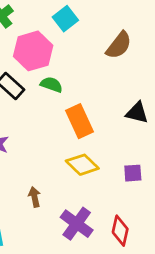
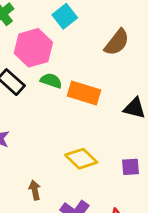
orange rectangle: (79, 121) -> (84, 93), moved, turned -48

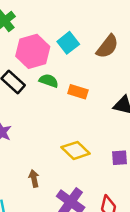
cyan square: (65, 16) -> (68, 43), moved
orange rectangle: (84, 93) -> (78, 92), size x0.7

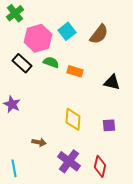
yellow diamond: (76, 150) -> (73, 119), turned 50
brown arrow: (34, 179) -> (39, 142), turned 112

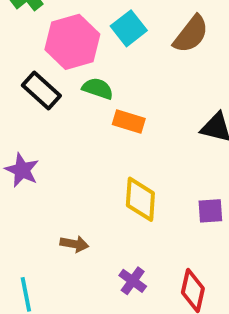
orange rectangle: (75, 71) -> (129, 122), moved
purple cross: (69, 161) -> (133, 281), size x0.6

